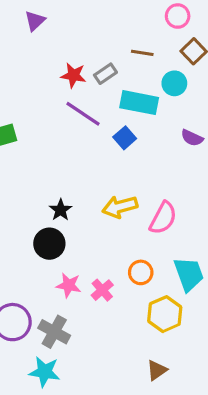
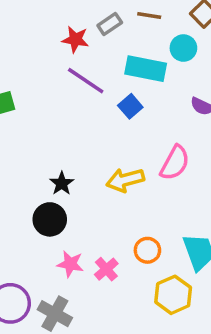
gray rectangle: (105, 74) -> (110, 24), moved
pink semicircle: (163, 218) -> (175, 163), moved

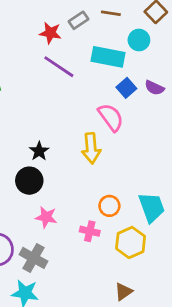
blue square: (130, 106) -> (126, 88), moved
pink semicircle: (175, 163) -> (111, 117), moved, turned -64
yellow arrow: (125, 180) -> (91, 148), turned -80
pink cross: (106, 269) -> (90, 231), moved, turned -36

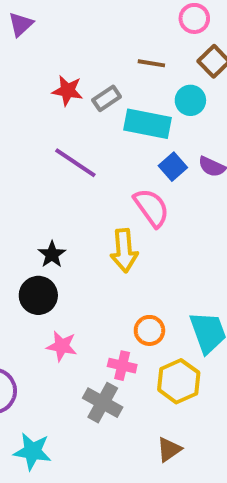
gray rectangle: (78, 20) -> (107, 98), moved
purple line: (59, 67) -> (75, 163), moved
gray cross: (33, 258) -> (103, 403), moved

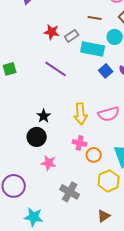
pink semicircle: (151, 208) -> (109, 114), moved, turned 110
pink cross: (122, 366) -> (80, 143), moved

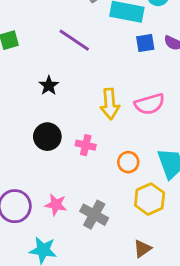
blue square: (106, 71) -> (145, 43), turned 32
black star: (44, 116) -> (49, 86), moved
pink cross: (80, 143) -> (86, 145), moved
pink star: (49, 163) -> (56, 205), moved

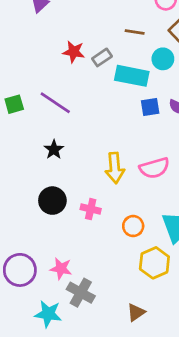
purple line: (74, 40) -> (55, 103), moved
gray cross: (94, 215) -> (81, 293), moved
brown triangle: (142, 249) -> (136, 312), moved

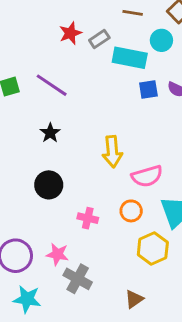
red star: (74, 52) -> (70, 33), turned -30
pink semicircle: (154, 168) -> (147, 176), moved
pink cross: (91, 209) -> (88, 218), moved
cyan star: (48, 314) -> (27, 299), moved

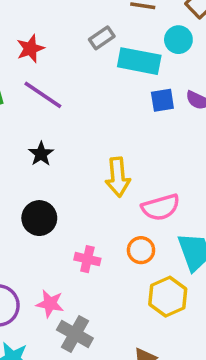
red star: (70, 33) -> (30, 49), moved

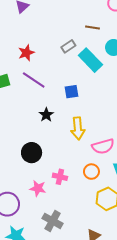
cyan rectangle: (139, 61) -> (90, 60), turned 35
blue square: (162, 100) -> (71, 92), moved
black star: (41, 154) -> (46, 115), moved
pink star: (50, 304) -> (38, 188), moved

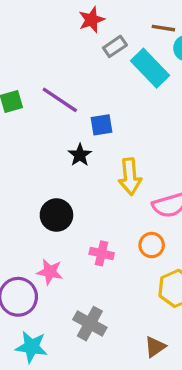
brown line: (93, 27) -> (163, 28), moved
red star: (26, 53) -> (92, 20), moved
blue square: (71, 92) -> (102, 125), moved
pink star: (38, 188) -> (50, 272), moved

